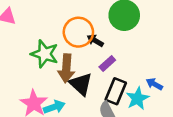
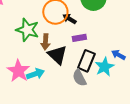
purple rectangle: (107, 64) -> (79, 38), turned 32
brown arrow: (66, 68) -> (45, 42), size x0.7

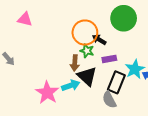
green star: (27, 30) -> (87, 51), moved, size x0.6
cyan star: (104, 67) -> (135, 69), moved
cyan arrow: (35, 74) -> (71, 85), moved

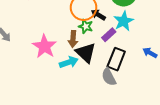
purple rectangle: (109, 59) -> (109, 35), turned -32
cyan star: (135, 69) -> (124, 21), moved
pink star: (47, 93) -> (45, 46), moved

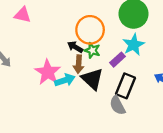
black arrow: (98, 15) -> (75, 47), moved
cyan arrow: (69, 62) -> (65, 80), moved

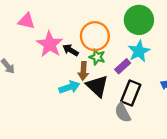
black arrow: (75, 47) -> (71, 50), moved
pink star: (48, 72) -> (50, 44), moved

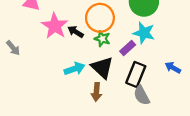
cyan star: (139, 51) -> (144, 33), turned -30
brown arrow: (83, 71) -> (96, 92), moved
gray semicircle: (123, 113) -> (142, 95), moved

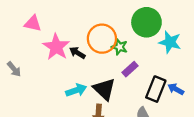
cyan star: (144, 33) -> (170, 42), moved
green star: (102, 39) -> (120, 47), moved
black rectangle: (136, 75) -> (156, 89), moved

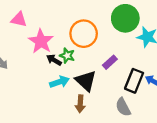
green star: (120, 47) -> (67, 56), moved
black arrow: (77, 53) -> (54, 60), moved

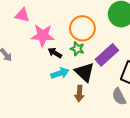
pink star: (41, 41) -> (43, 35), turned -30
green star: (67, 56) -> (77, 49), moved
purple rectangle: (110, 62) -> (107, 55), size x1.6

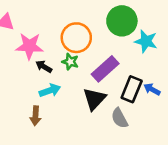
black triangle: (84, 72) -> (94, 99), moved, turned 30
brown arrow: (79, 94) -> (35, 116), moved

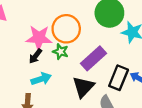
pink star: (29, 46) -> (39, 38), moved
black arrow: (44, 66) -> (35, 56), turned -84

